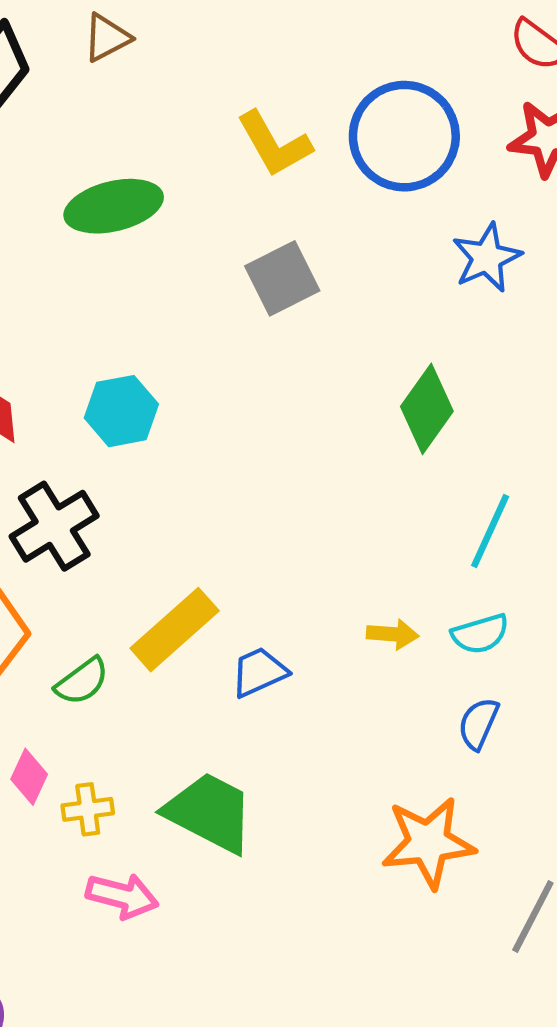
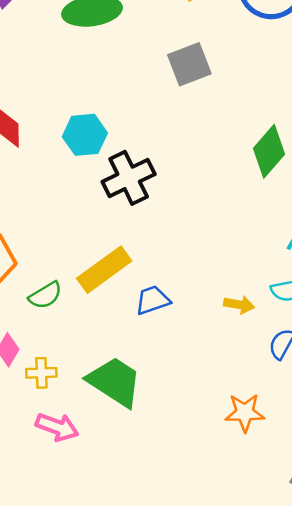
black cross: (54, 526) -> (129, 178), moved
yellow arrow: (393, 634) -> (239, 305), moved
orange star: (428, 843) -> (245, 413), size x0.7

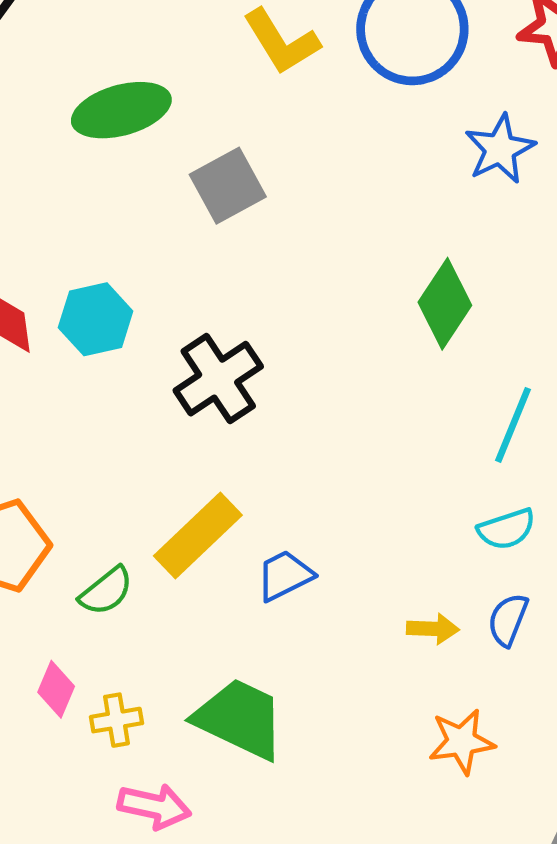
gray square: (189, 64) -> (228, 186), moved
cyan hexagon: (85, 135) -> (96, 319), moved
yellow arrow: (239, 305) -> (433, 629), moved

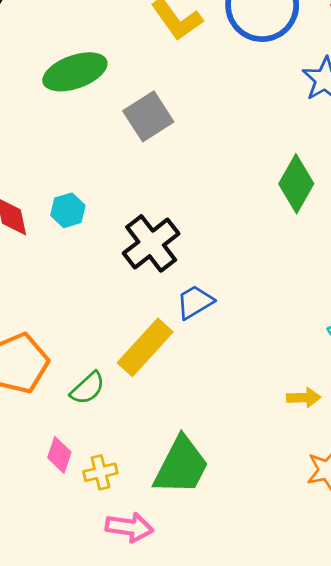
cyan hexagon: (96, 319) -> (68, 210), size x0.7
blue trapezoid: (285, 575) -> (195, 302), moved
green trapezoid: (240, 719) -> (181, 466), turned 96

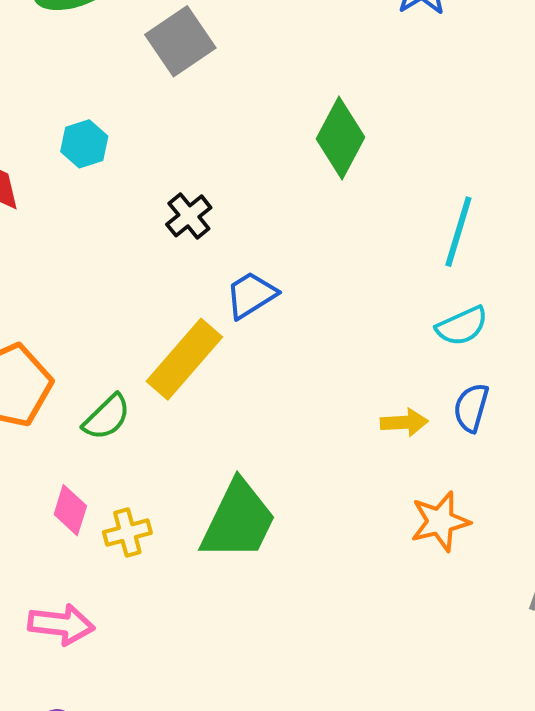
green diamond: (296, 184) -> (340, 138), moved
cyan hexagon: (68, 210) -> (84, 144), moved
black cross: (151, 243) -> (189, 216), size x0.6
pink arrow: (129, 527) -> (61, 624), moved

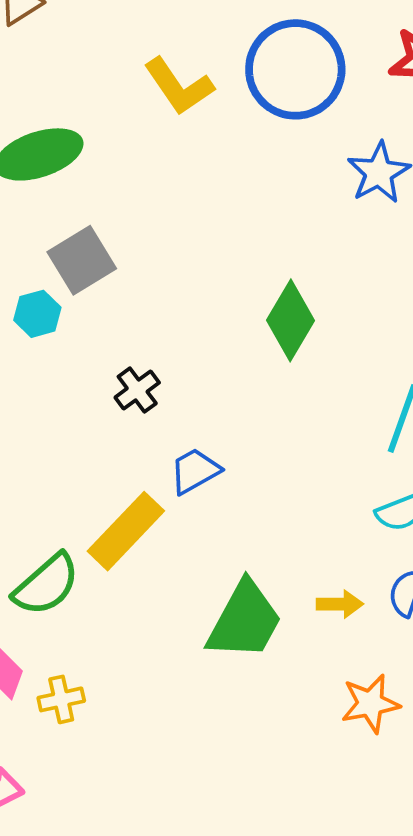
gray square: (180, 41) -> (82, 260), moved
green semicircle: (107, 417) -> (46, 585), size x1.4
green trapezoid: (238, 521) -> (245, 621), moved

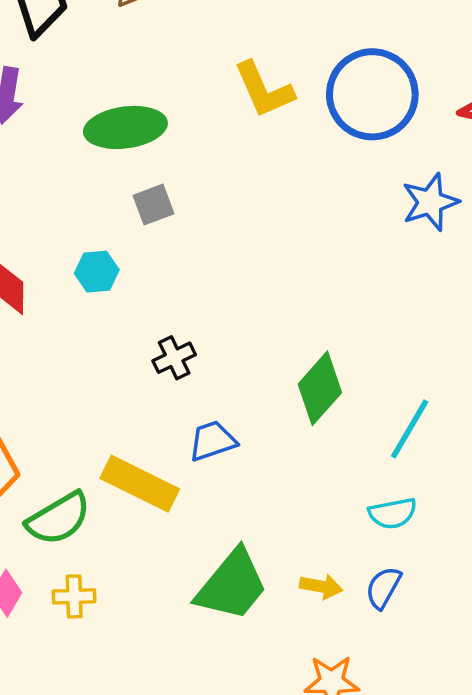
gray square: (82, 260) -> (154, 205), moved, size x0.7
green diamond: (290, 320) -> (320, 388), moved
yellow rectangle: (126, 531) -> (140, 484), turned 62
yellow cross: (61, 699) -> (74, 596), moved

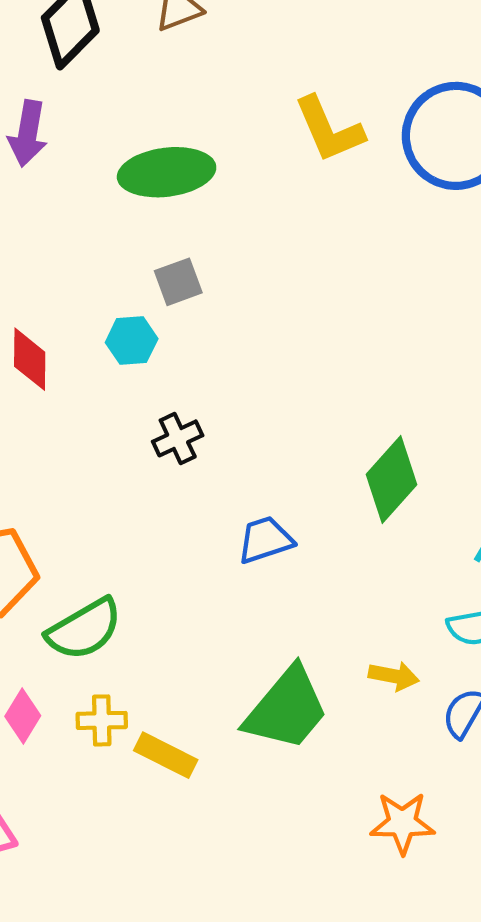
gray square: (154, 205) -> (178, 282), moved
black cross: (174, 358) -> (178, 438), moved
yellow rectangle: (140, 484) -> (166, 755), moved, size x0.7
yellow arrow: (321, 586) -> (394, 676), moved

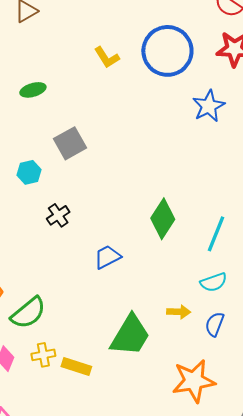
yellow L-shape: (329, 129) -> (107, 57), size x0.7
green ellipse: (167, 172) -> (33, 90), size x0.6
gray square: (178, 282) -> (70, 143), moved, size x1.4
orange star: (402, 823) -> (194, 381), size x1.4

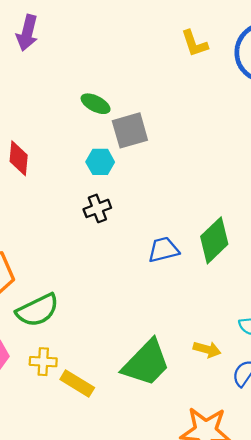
green ellipse: (33, 90) -> (96, 104), moved, turned 30
cyan hexagon: (29, 172) -> (100, 162), moved
blue trapezoid: (107, 257) -> (163, 250), moved

